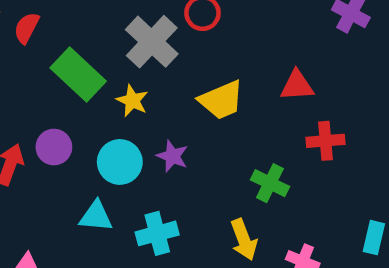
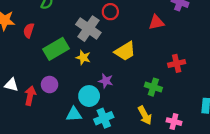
green rectangle: (78, 74) -> (56, 49), turned -65
red triangle: (297, 86) -> (156, 22), moved
cyan circle: (120, 162) -> (89, 96), moved

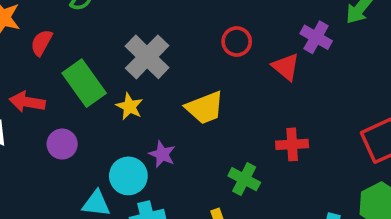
red circle: (110, 12) -> (237, 42), moved
red triangle: (156, 22) -> (286, 67), moved, turned 42
green rectangle: (56, 49) -> (84, 83), turned 75
red arrow: (30, 96) -> (27, 102), moved, turned -102

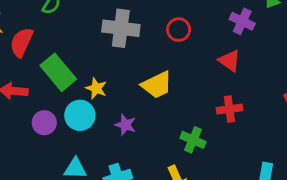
red semicircle: (41, 43) -> (21, 42), size x1.4
gray cross: (147, 57) -> (121, 28), moved, turned -33
red triangle: (286, 67) -> (229, 61), moved
cyan circle: (128, 176) -> (80, 115), moved

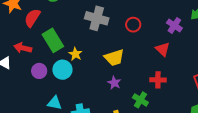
purple star: (125, 125) -> (114, 83), moved
green cross: (193, 140) -> (140, 100), moved

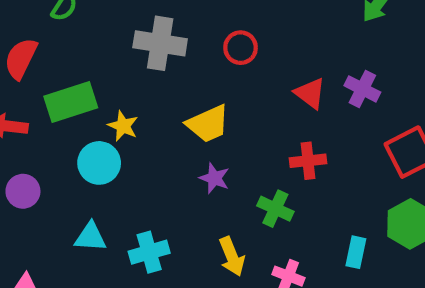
purple cross: (174, 25) -> (362, 89), moved
green rectangle: (53, 40) -> (71, 102), turned -70
purple circle: (39, 71) -> (23, 191), moved

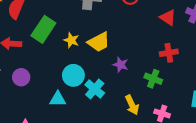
green rectangle: (71, 102) -> (43, 29), turned -35
yellow trapezoid: (208, 124) -> (99, 42), moved
cyan circle: (99, 163) -> (73, 75), moved
cyan cross: (149, 252) -> (95, 89), moved, turned -30

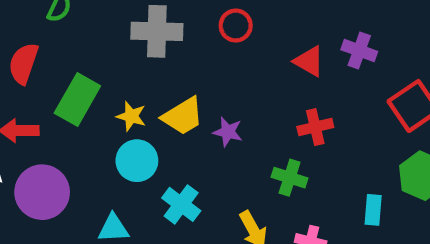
purple star: (121, 65) -> (228, 132), moved
cyan circle: (73, 75) -> (137, 161), moved
purple circle: (21, 77) -> (42, 192), size x1.6

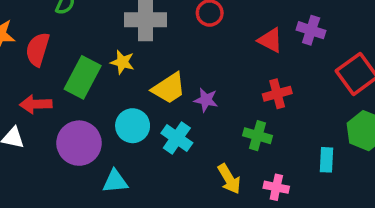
yellow star: (131, 116) -> (122, 62), moved
purple circle: (42, 192) -> (79, 143), moved
cyan cross: (181, 204) -> (177, 138), moved

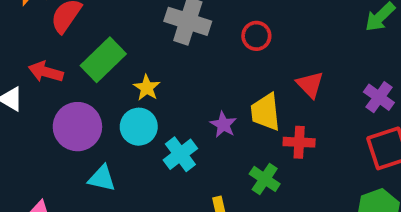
purple cross: (311, 30) -> (379, 97), moved
yellow star: (122, 62) -> (147, 88), moved
yellow trapezoid: (169, 88) -> (266, 112), moved, turned 99

